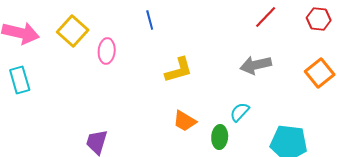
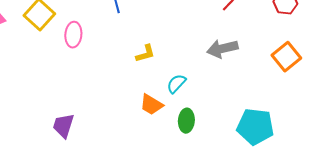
yellow L-shape: (179, 70) -> (145, 54), size x0.7
cyan semicircle: (240, 112) -> (176, 84), moved

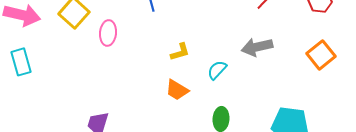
cyan semicircle: (176, 84) -> (217, 70), moved
orange trapezoid: (151, 105) -> (177, 90), moved

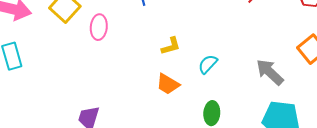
gray arrow: (257, 47) -> (270, 72), moved, turned 56

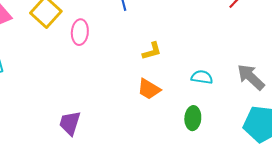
cyan semicircle: (208, 64) -> (202, 77), moved, turned 55

